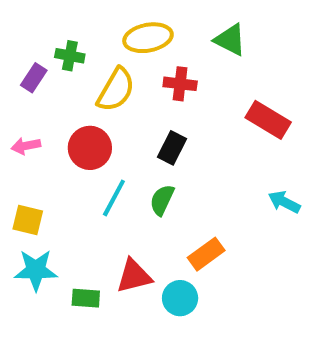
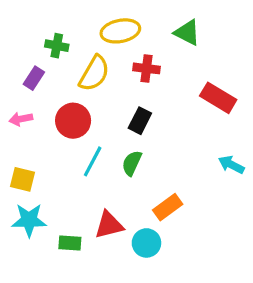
purple rectangle: (34, 78) -> (34, 78), moved

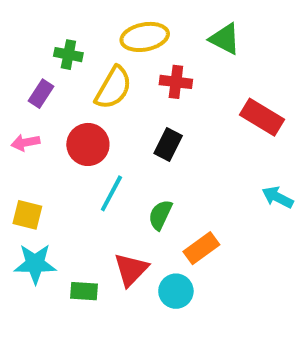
green semicircle: (132, 163) -> (160, 215), moved
red triangle: (109, 225) -> (131, 270), turned -32

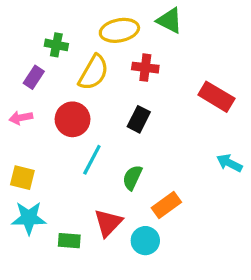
green triangle: (225, 39) -> (170, 21), moved

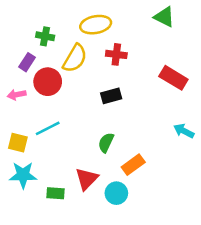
green triangle: (170, 21) -> (164, 17), moved
red circle: (73, 119) -> (48, 82), moved
black rectangle: (139, 119) -> (111, 96), turned 48
cyan line: (92, 160) -> (48, 128), moved, turned 35

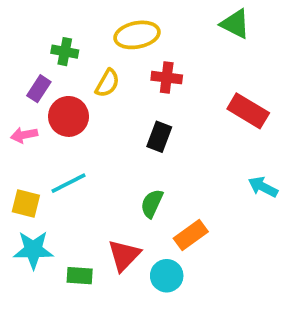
yellow semicircle: (75, 58) -> (107, 83), size x0.7
black rectangle: (111, 96) -> (159, 137), turned -54

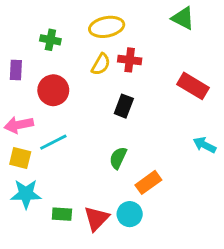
yellow semicircle: (107, 83) -> (101, 64), moved
purple rectangle: (39, 89) -> (16, 70), moved, turned -30
pink arrow: (24, 135) -> (19, 125), moved, size x1.4
red triangle: (124, 255) -> (97, 218), moved

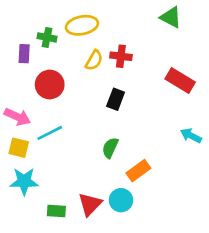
yellow ellipse: (107, 27) -> (82, 25), moved
purple rectangle: (16, 70) -> (24, 54), moved
pink arrow: (19, 125) -> (17, 117), turned -145
green rectangle: (62, 214) -> (56, 211), moved

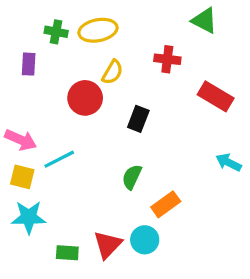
green cross: (47, 37) -> (56, 32), moved
red cross: (121, 56) -> (167, 59), moved
red circle: (50, 84) -> (85, 98), moved

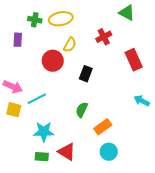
red cross: (167, 59) -> (104, 37), turned -35
red rectangle: (216, 96) -> (134, 60), turned 35
cyan star: (29, 217) -> (44, 132), moved
cyan circle: (145, 240) -> (109, 152), moved
red triangle: (108, 245) -> (67, 152), turned -42

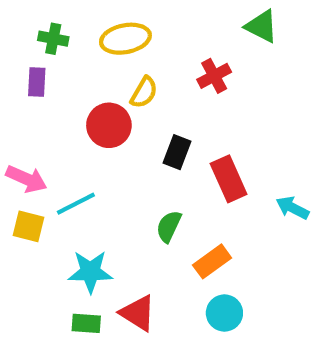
green cross: (35, 20) -> (53, 39), moved
red rectangle: (134, 60) -> (229, 179), moved

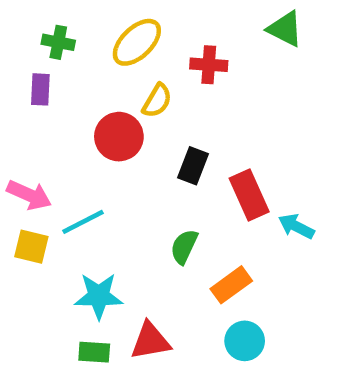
yellow ellipse: (125, 39) -> (137, 42), turned -33
red cross: (214, 76) -> (209, 65), moved, turned 32
cyan arrow: (293, 208) -> (296, 226), moved
red triangle: (138, 313) -> (150, 341), turned -42

